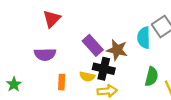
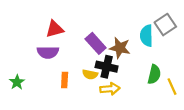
red triangle: (52, 19) -> (55, 29), moved, turned 30

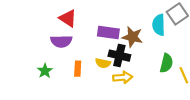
red triangle: (55, 29) -> (68, 18), turned 48
purple rectangle: (96, 43) -> (108, 33), turned -40
green star: (17, 82) -> (45, 71), moved

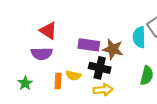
yellow semicircle: (103, 63) -> (73, 76), moved

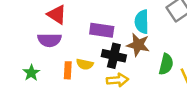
cyan semicircle: (139, 37) -> (142, 22), moved
brown star: (113, 49) -> (138, 45), moved

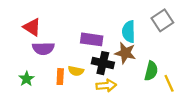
red triangle: (57, 14) -> (32, 27), moved

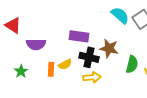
red triangle: (32, 27) -> (13, 25), moved
cyan semicircle: (129, 32) -> (120, 15), moved, turned 132
yellow semicircle: (76, 71) -> (65, 64), turned -40

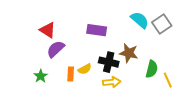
red triangle: (13, 25) -> (48, 30), moved
purple rectangle: (79, 36) -> (97, 30), moved
purple semicircle: (36, 44) -> (56, 49), turned 138

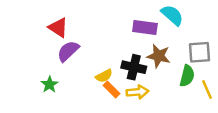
gray square: (162, 24) -> (200, 52), moved, turned 30
purple rectangle: (97, 30) -> (145, 27), moved
orange rectangle: (71, 74) -> (111, 89), moved, turned -48

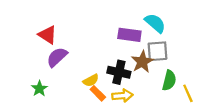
gray square: (200, 52) -> (157, 51), moved
brown star: (159, 56) -> (142, 62), turned 30

